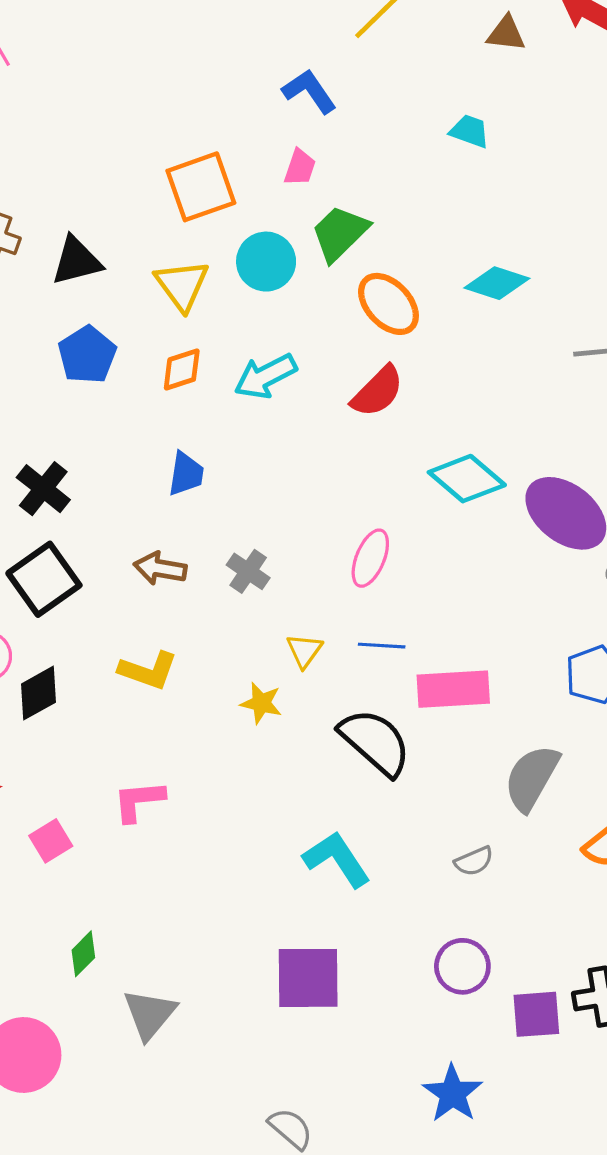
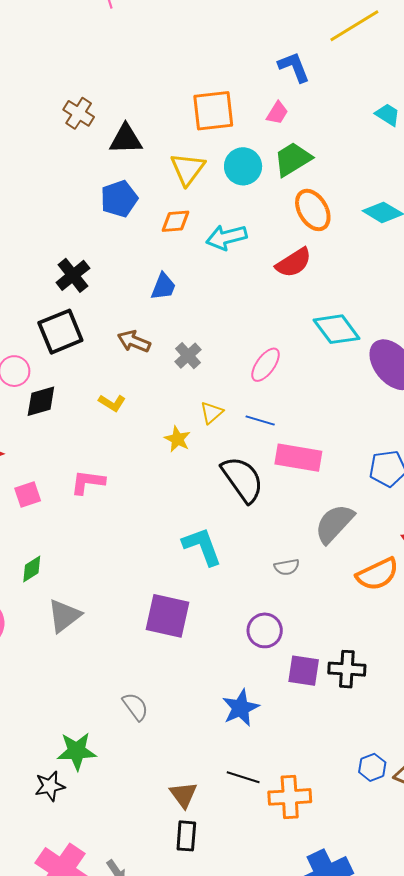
yellow L-shape: (148, 671) -> (112, 403), size x0.7

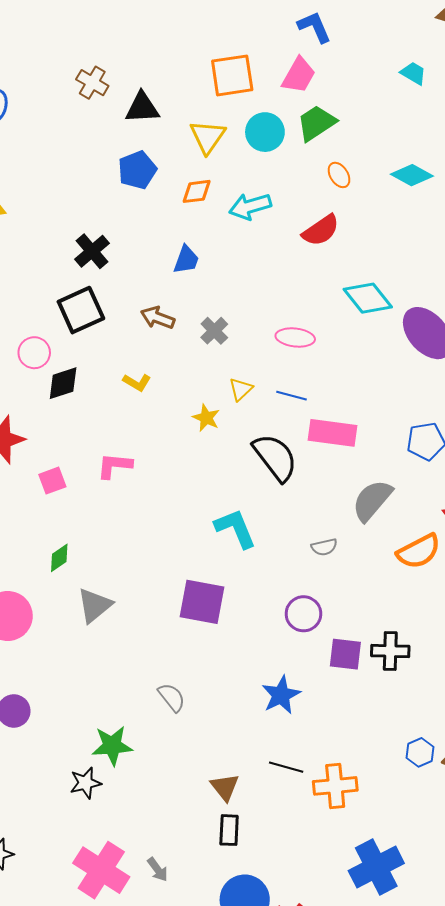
pink trapezoid: (277, 113) -> (299, 75), size x1.5
orange ellipse: (313, 210) -> (339, 175), size x0.6
pink ellipse: (266, 365) -> (295, 337), turned 63

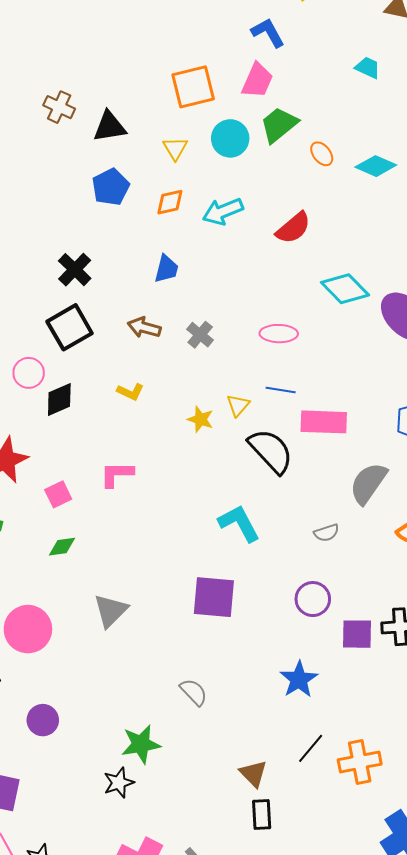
yellow triangle: (207, 137) -> (175, 148), size x0.7
orange ellipse: (339, 175) -> (322, 154), moved
yellow triangle: (241, 389) -> (238, 405), moved
green diamond: (59, 558) -> (62, 547), moved, turned 32
black line: (286, 767) -> (311, 748), turned -60

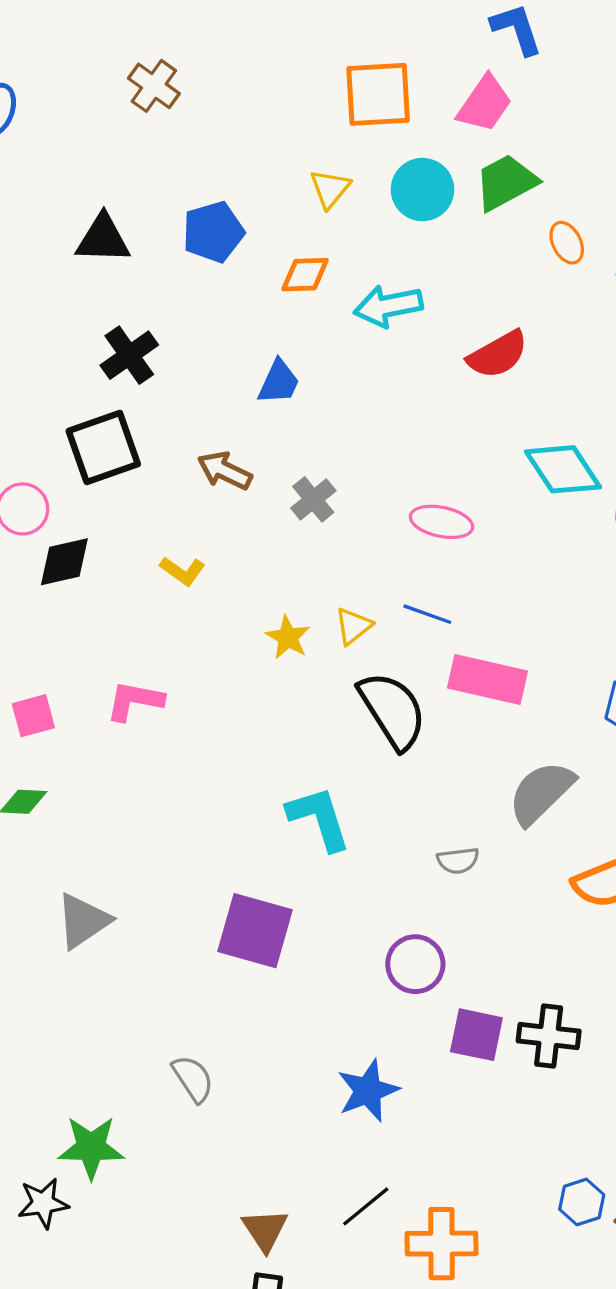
black triangle: (110, 127) -> (103, 239), moved

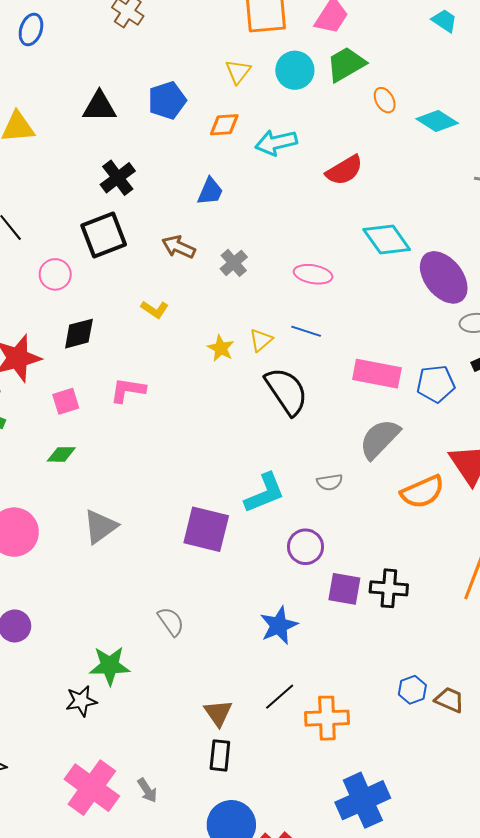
black diamond: (64, 562) -> (79, 334), moved
pink rectangle: (487, 679) -> (377, 374), moved
cyan L-shape: (319, 818) -> (265, 493), moved, turned 87

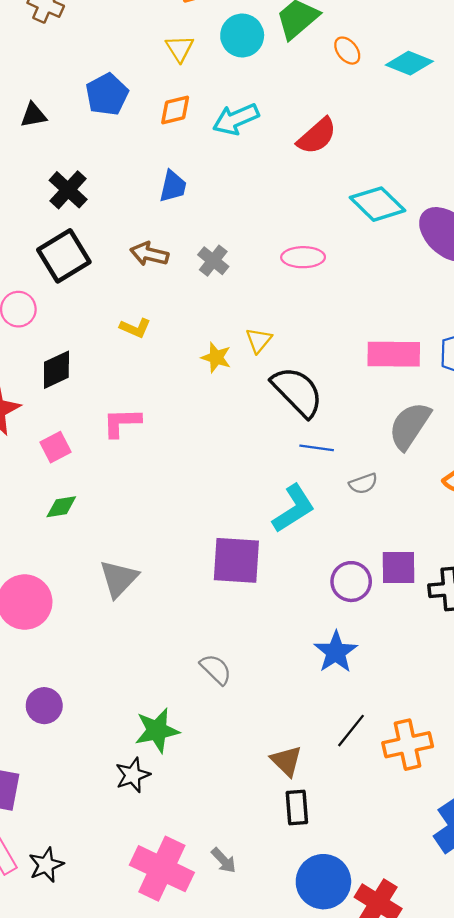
black triangle: (99, 107) -> (33, 115), size x0.7
blue line: (306, 331) -> (317, 448), moved
purple circle: (305, 547) -> (351, 582), moved
purple square: (344, 589) -> (399, 567), moved

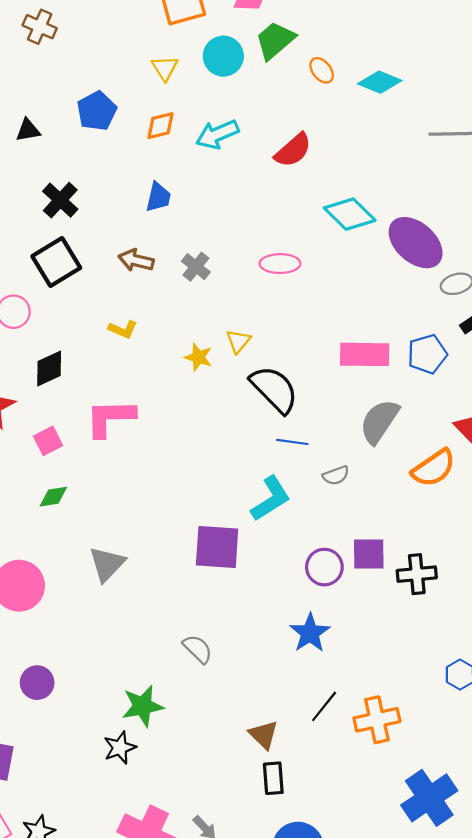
pink L-shape: (122, 422) -> (110, 418), size x1.4

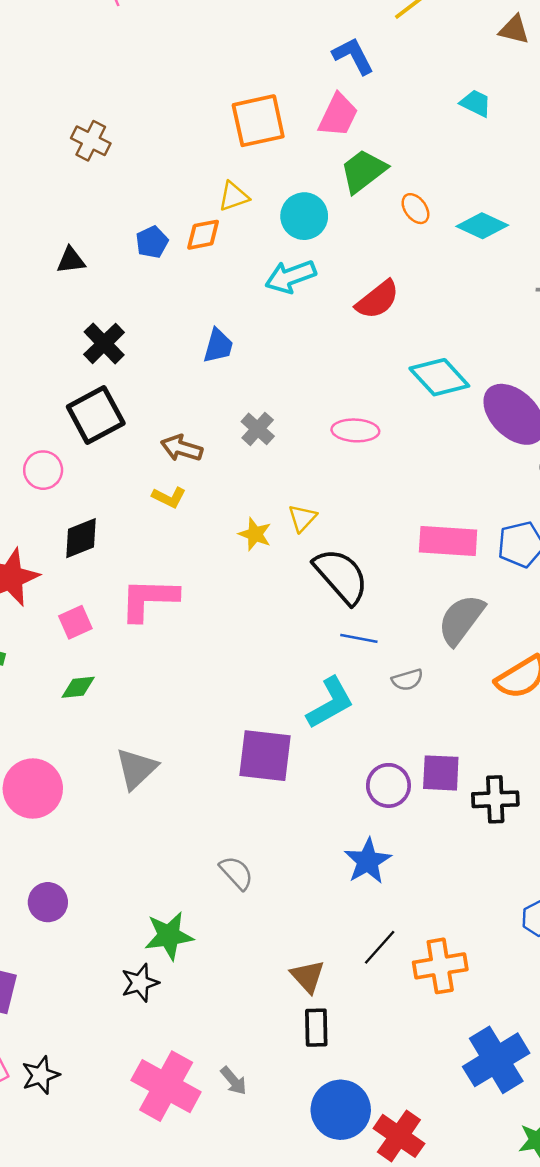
cyan circle: (223, 56) -> (304, 216), moved
yellow triangle: (165, 68) -> (234, 196), turned 40
blue pentagon: (97, 111) -> (152, 242), size x0.7
orange diamond: (161, 126) -> (203, 235), moved
brown arrow: (136, 260) -> (182, 448), moved

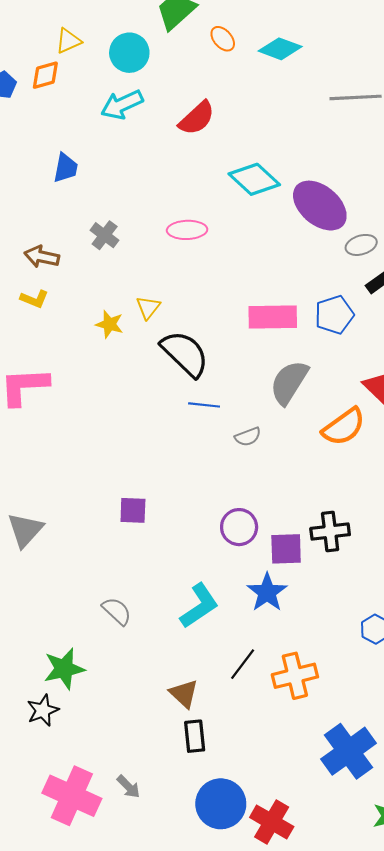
cyan L-shape: (330, 703) -> (199, 606), moved
purple square: (265, 756) -> (133, 510), size x0.6
purple square: (441, 773) -> (286, 549), moved
blue star: (368, 861) -> (267, 592), moved

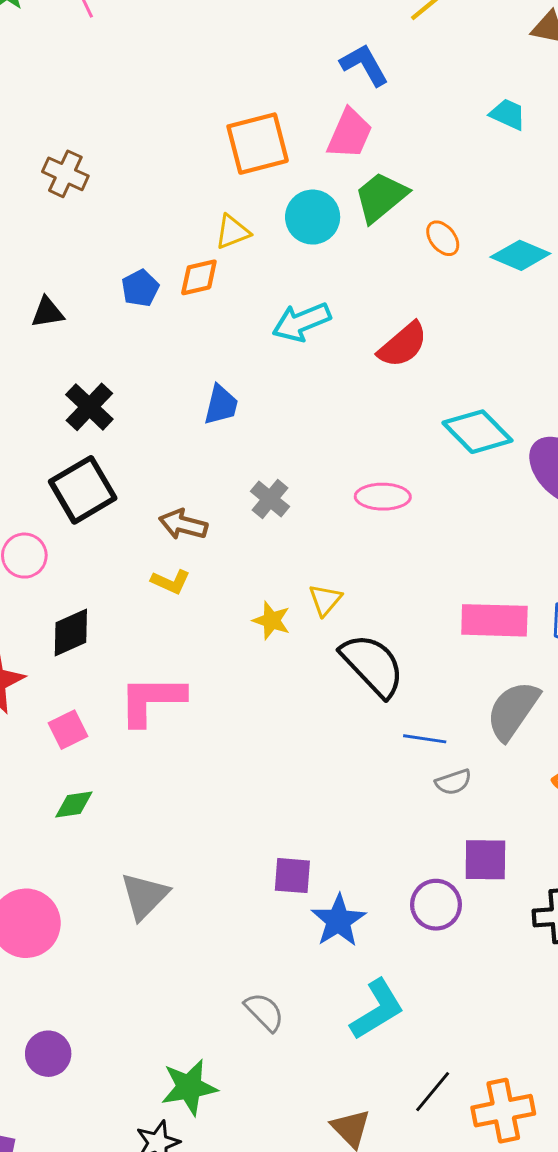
cyan circle: (129, 53) -> (313, 217), moved
blue line: (204, 405) -> (425, 739), moved
purple square: (286, 549) -> (485, 860), moved
blue star: (267, 592) -> (338, 921), moved

